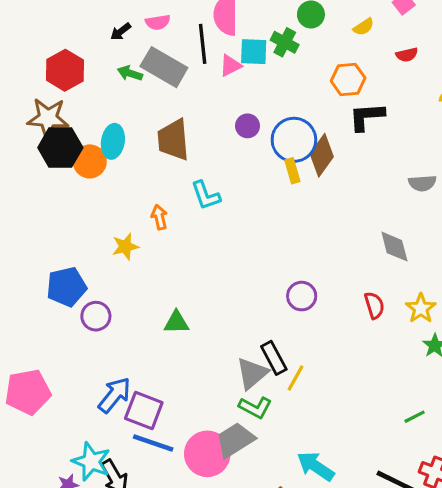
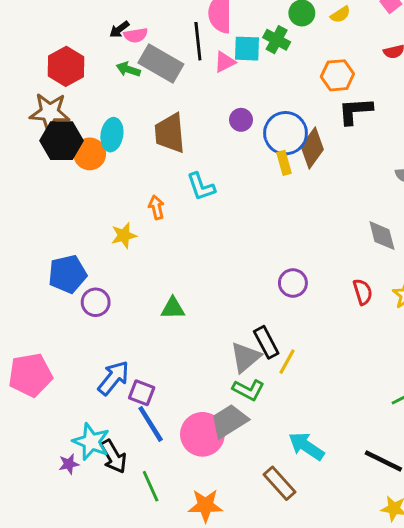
pink semicircle: (158, 22) -> (136, 35), moved
yellow semicircle: (364, 27) -> (340, 14), moved
purple square: (144, 411) -> (142, 393), size x0.7
blue line: (153, 443) -> (151, 424), turned 39

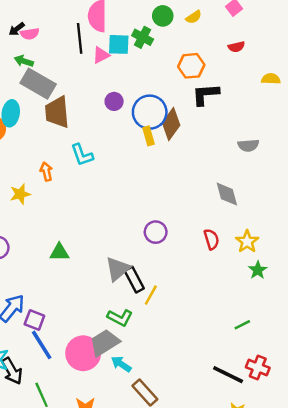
gray rectangle: (161, 63) -> (38, 84), moved
gray triangle: (245, 357) -> (118, 269), moved
cyan arrow: (306, 446) -> (121, 364), moved, size x0.7

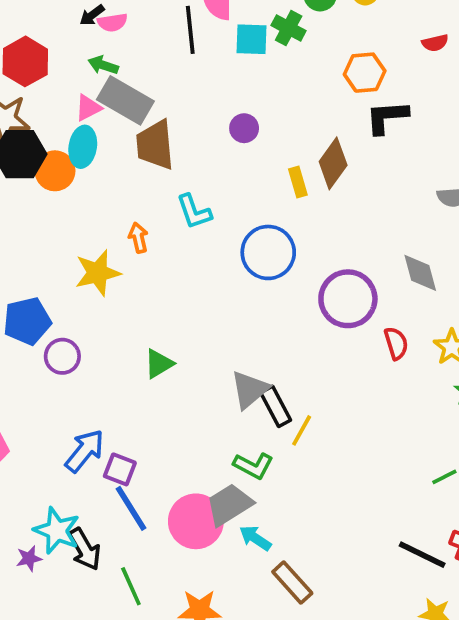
pink triangle: (101, 55) -> (88, 108), moved
blue circle: (150, 112) -> (268, 252), moved
yellow star: (20, 194) -> (98, 273), size x1.4
purple circle: (156, 232) -> (348, 299), moved, size x1.6
green triangle: (59, 252) -> (159, 364), turned -30

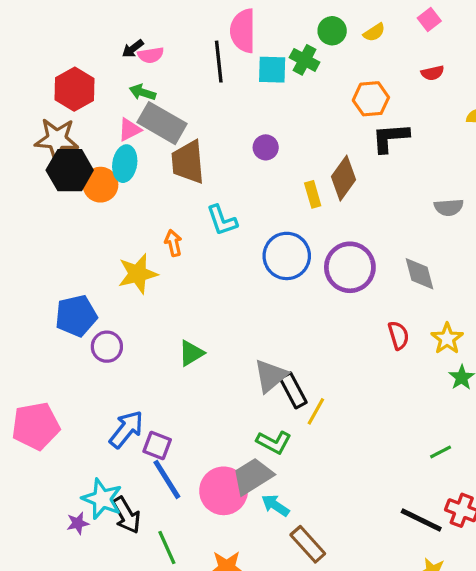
purple circle: (348, 299) -> (350, 267), moved

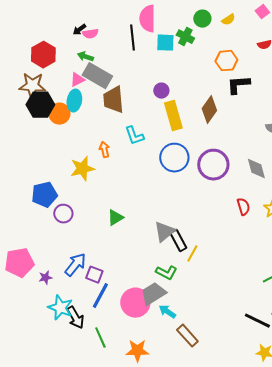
yellow rectangle: (313, 194) -> (173, 116), moved, size x1.8
blue line: (167, 479) -> (100, 296), turned 60
purple star: (78, 523) -> (45, 278), moved

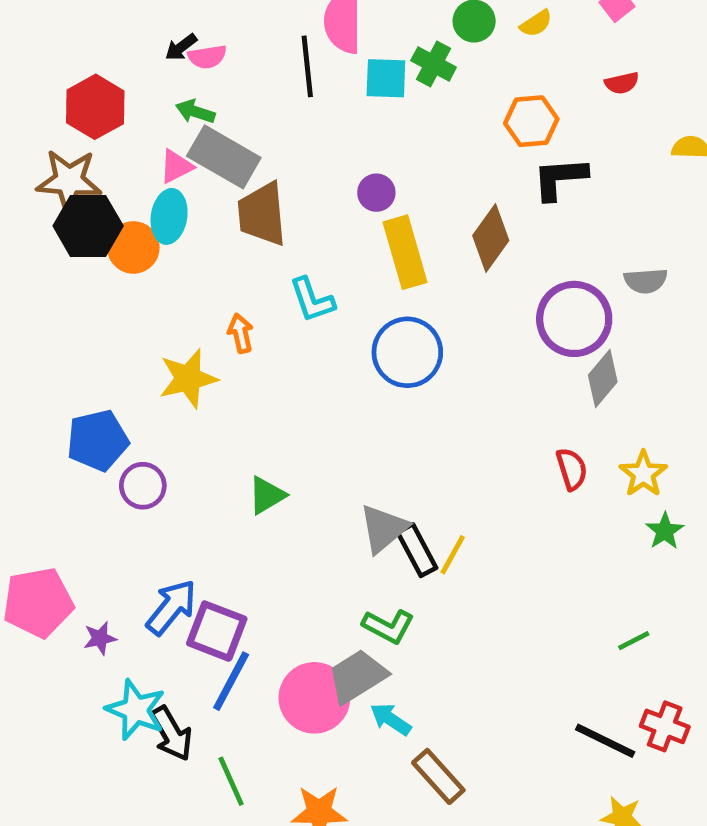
purple circle: (213, 165) -> (574, 319), moved
gray diamond: (256, 169) -> (603, 378), turned 55
yellow line: (192, 254) -> (453, 555), moved
purple square: (94, 275) -> (217, 631), size x1.4

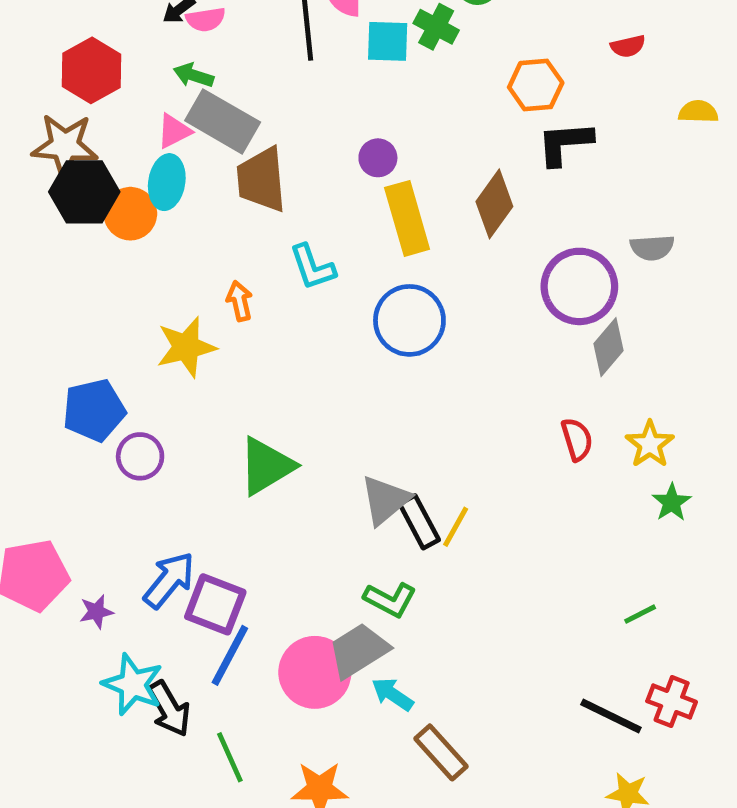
green triangle: (267, 495) -> (266, 466), size x1.5

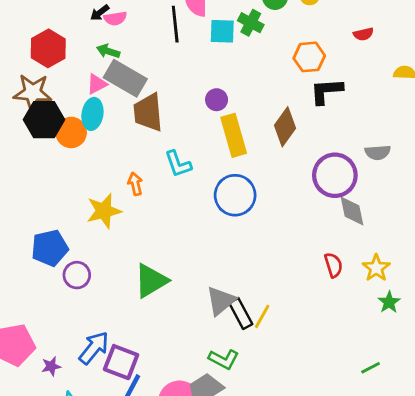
gray diamond: (608, 347) -> (352, 211), turned -52

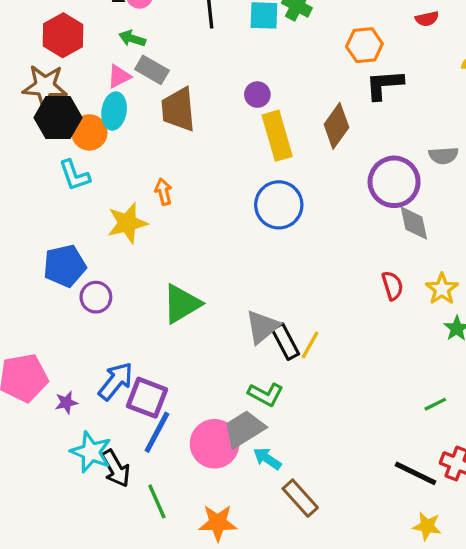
gray rectangle: (125, 78) -> (152, 70), size x0.7
cyan L-shape: (178, 164) -> (75, 175), moved

